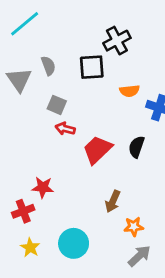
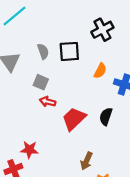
black cross: (117, 41) -> (102, 30), moved
gray semicircle: (48, 66) -> (43, 51), moved
orange semicircle: (129, 91) -> (100, 71), turned -56

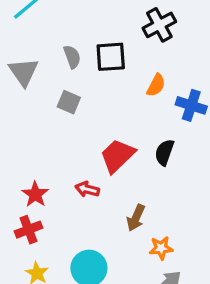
red arrow: (48, 102) -> (87, 189), moved
red star: (29, 150) -> (35, 194), moved, turned 30

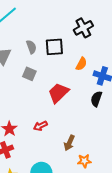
black semicircle: (164, 152) -> (96, 99), moved
red trapezoid: (117, 156) -> (58, 93), moved
red arrow: (87, 189) -> (40, 126), turned -40

